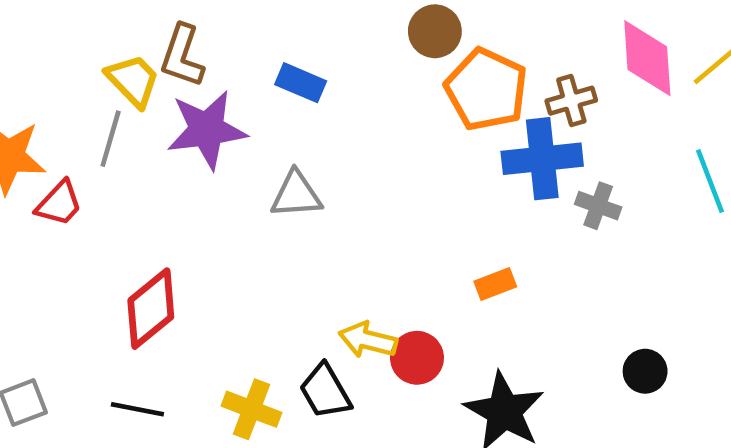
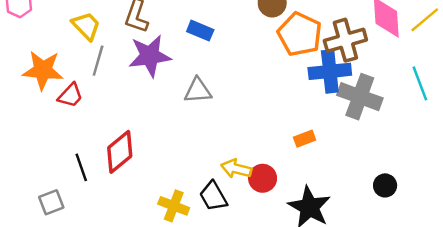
yellow trapezoid: (133, 80) -> (86, 26), moved
brown cross: (571, 101) -> (345, 40), size x1.6
gray cross: (598, 206) -> (360, 97), size x1.8
black line: (137, 409) -> (81, 167), moved, turned 60

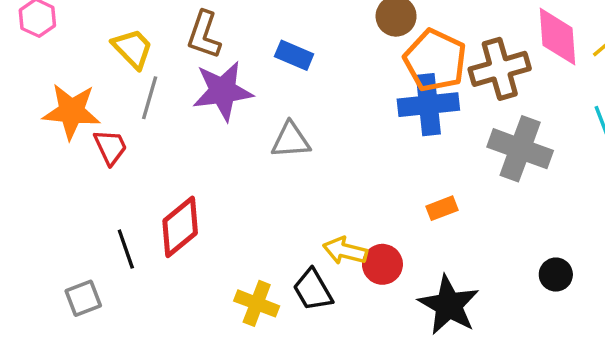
blue cross: (330, 71) -> (428, 105), moved
red trapezoid: (70, 95) -> (110, 147), turned -68

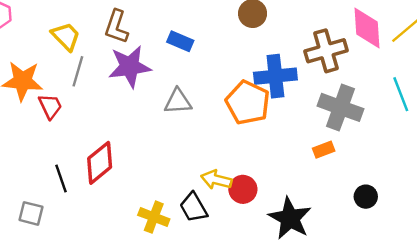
orange pentagon: (435, 60) -> (248, 103), moved
orange rectangle: (442, 208) -> (324, 150), moved
gray square: (83, 298) -> (31, 213), turned 35

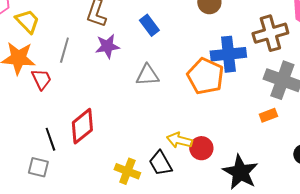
yellow trapezoid: (66, 36) -> (27, 21), moved
blue rectangle: (180, 41) -> (149, 25), turned 30
purple star: (130, 66) -> (107, 46), size x0.7
gray square: (31, 213) -> (38, 167), moved

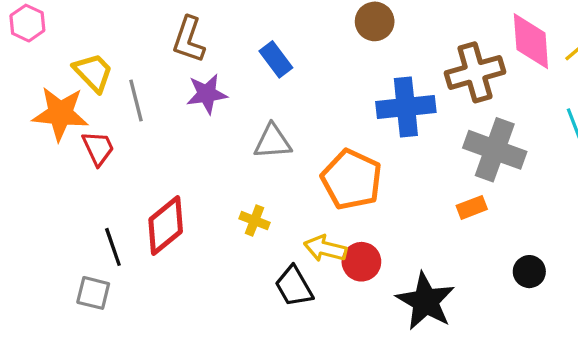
yellow trapezoid: (27, 21) -> (93, 72), moved
gray line: (64, 50) -> (136, 100), turned -30
orange pentagon: (205, 76) -> (352, 179), moved
yellow cross: (127, 171) -> (254, 221), moved, size x0.7

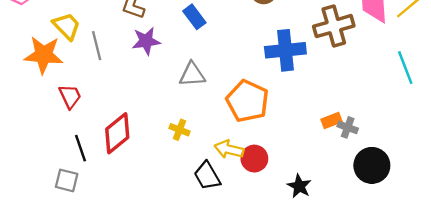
red trapezoid: (98, 148) -> (70, 96), moved
gray cross: (495, 150) -> (348, 127), moved, size x0.5
black circle: (529, 272) -> (372, 165), size x1.6
black star: (426, 301) -> (299, 186), size x0.6

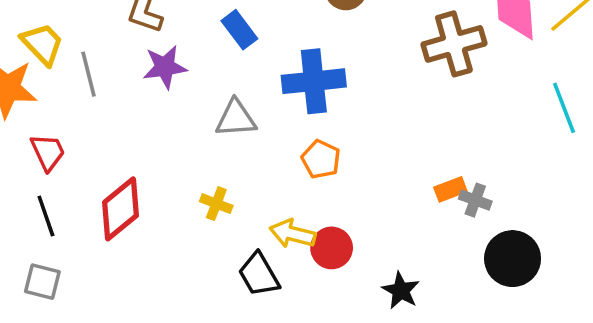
blue cross: (285, 50) -> (314, 81), moved
orange pentagon: (247, 101) -> (321, 159), size x0.6
black line: (80, 148) -> (46, 216), moved

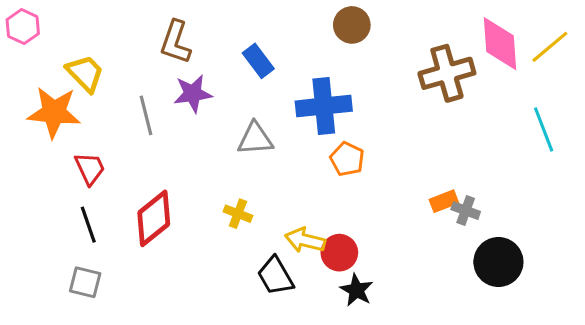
gray line: (89, 74) -> (146, 115), moved
orange pentagon: (321, 159) -> (347, 159), moved
black star: (401, 291) -> (357, 290), moved

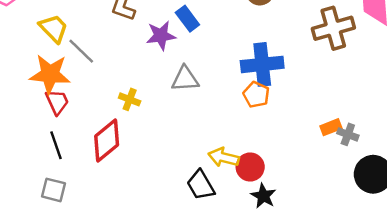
purple star: (193, 94) -> (161, 36), moved
blue cross: (324, 106) -> (262, 64), moved
orange star: (54, 112) -> (50, 74), moved
gray line: (146, 115) -> (81, 51), moved, turned -32
yellow cross: (238, 214) -> (130, 99), moved

